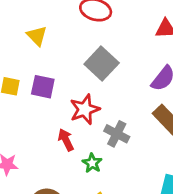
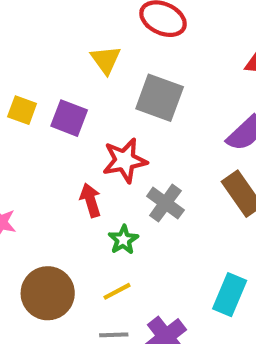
yellow triangle: (37, 36) -> (106, 60), moved
gray square: (102, 63) -> (160, 98), turned -32

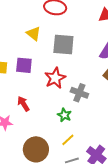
red arrow: (90, 200) -> (23, 104), moved

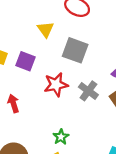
gray cross: (79, 93) -> (88, 91), moved
green star: (64, 115) -> (61, 137), moved

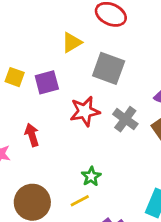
yellow triangle: (46, 29) -> (72, 42), turned 36
purple square: (26, 61) -> (47, 82), turned -36

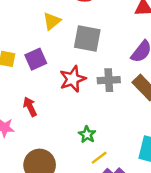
gray cross: (125, 119) -> (109, 80), turned -30
yellow line: (80, 201) -> (99, 158), moved

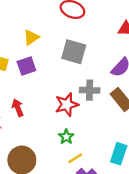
yellow triangle: (52, 21) -> (31, 37), moved
red star: (73, 79) -> (67, 105), moved

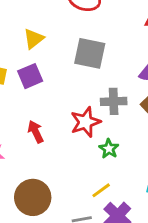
red arrow: (18, 108) -> (36, 132), moved
green star: (66, 137) -> (109, 149), moved

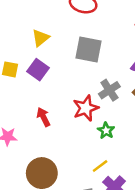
purple square: (30, 76) -> (38, 70), turned -30
gray cross: (114, 101) -> (109, 90), turned -30

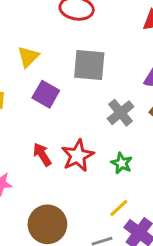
purple square: (38, 70) -> (46, 94), moved
red star: (86, 108) -> (78, 156), moved

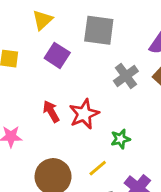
green star: (122, 163) -> (120, 139), moved, turned 30
yellow line: (119, 208) -> (98, 168), moved

